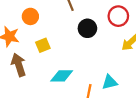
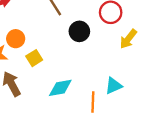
orange circle: (30, 16) -> (16, 39), moved

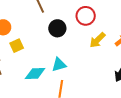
cyan triangle: (114, 86) -> (59, 65), moved

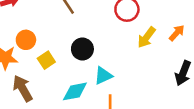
black circle: (57, 28) -> (82, 49), moved

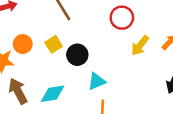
yellow square: (46, 60) -> (54, 44), moved
cyan diamond: (75, 91) -> (53, 94), moved

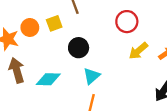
yellow square: (54, 44) -> (54, 23), moved
cyan triangle: (97, 81) -> (91, 76), turned -30

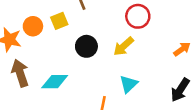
yellow arrow: (138, 51) -> (123, 46), moved
cyan triangle: (91, 76) -> (129, 84), moved

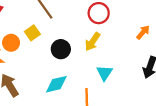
cyan diamond: (55, 82) -> (56, 84), moved

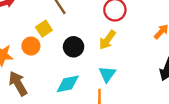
orange circle: (11, 43) -> (31, 46), moved
cyan triangle: (104, 73) -> (107, 74), moved

